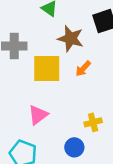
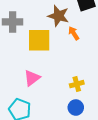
orange arrow: (83, 69) -> (74, 33), moved, turned 104
blue circle: (74, 147) -> (76, 108), moved

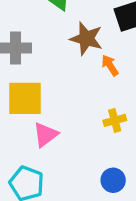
yellow square: (39, 40) -> (25, 98), moved
yellow cross: (77, 84) -> (115, 120), moved

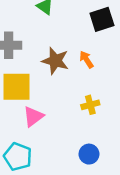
brown star: (86, 39) -> (55, 61), moved

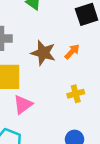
orange arrow: (86, 59) -> (72, 52), turned 77

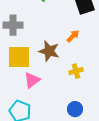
brown star: (43, 53) -> (49, 51), moved

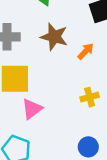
brown star: (49, 51) -> (54, 37), moved

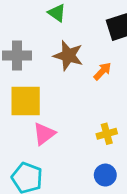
yellow cross: (90, 97) -> (107, 134), moved

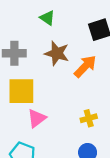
orange arrow: (102, 71) -> (85, 66), size x1.5

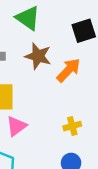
green triangle: (47, 18) -> (28, 18), size x1.5

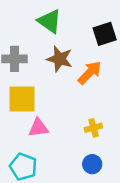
pink triangle: (16, 126) -> (38, 128), turned 30

